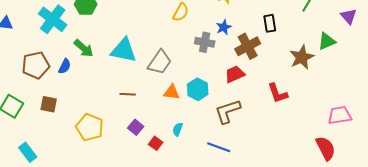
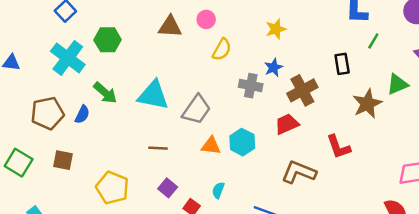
black rectangle: (270, 23) -> (342, 64), moved
brown L-shape: (228, 111) -> (299, 172), moved, turned 40

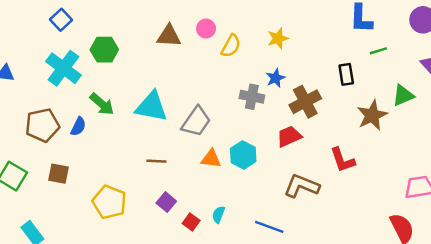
green line: (373, 41) -> (378, 51), turned 42
yellow semicircle: (222, 49) -> (231, 46), moved
cyan semicircle: (218, 190) -> (218, 215), moved

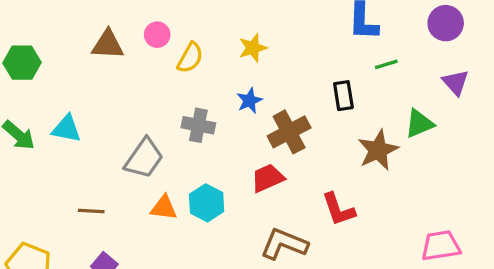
gray cross: (252, 97) -> (198, 125), moved
cyan triangle: (151, 107) -> (67, 129), moved, size x0.7

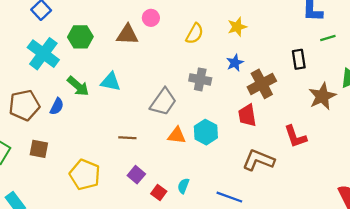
pink circle: (157, 35) -> (151, 18), moved
brown triangle: (108, 45) -> (127, 35), moved
red trapezoid: (268, 178) -> (247, 115), turned -75

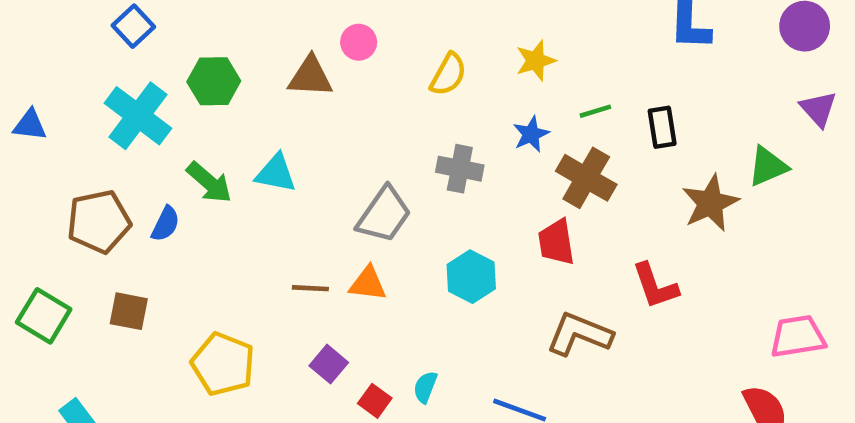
green line: (328, 38) -> (595, 111), moved
brown cross: (262, 84) -> (586, 178), turned -32
orange triangle: (177, 135) -> (368, 284), moved

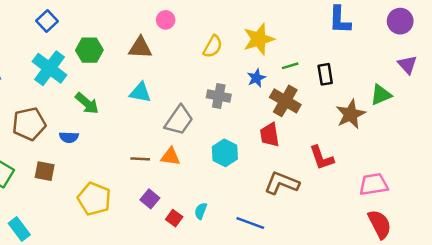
pink circle: (359, 42) -> (166, 20), moved
yellow star: (536, 61) -> (259, 39), size x1.5
cyan triangle: (276, 173) -> (140, 92), moved
blue semicircle: (166, 224) -> (69, 137), moved, turned 66
pink trapezoid: (798, 336) -> (374, 184), moved

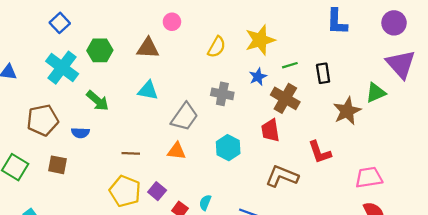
purple triangle: (407, 65) -> (401, 64), size x1.6
brown line: (140, 159) -> (131, 153), moved
yellow pentagon: (94, 199) -> (125, 191), moved

